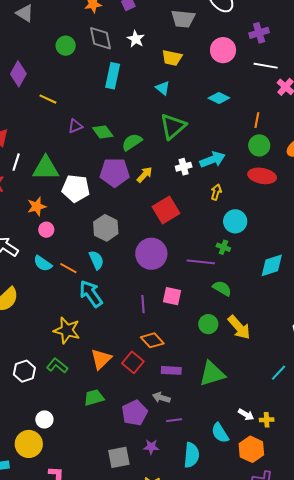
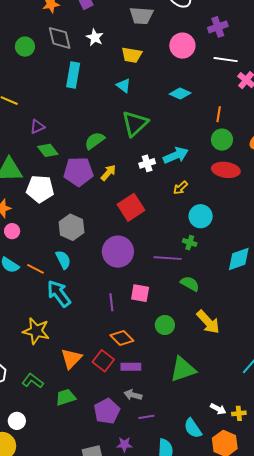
green diamond: (103, 132) -> (48, 150), moved
yellow arrow: (216, 192) -> (180, 188), turned -147
green circle: (208, 324) -> (165, 325), moved
green L-shape: (57, 366) -> (33, 381), moved
purple rectangle: (171, 370) -> (131, 367), moved

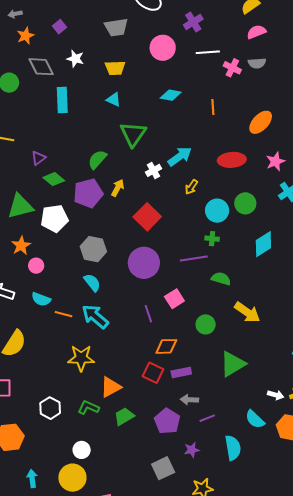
green circle: (222, 140) -> (245, 203), moved
orange line: (35, 269) -> (64, 314), moved
pink square: (140, 293) -> (174, 299), turned -30
orange diamond: (122, 338) -> (166, 346), turned -35
orange triangle: (71, 359) -> (111, 387), moved, turned 30

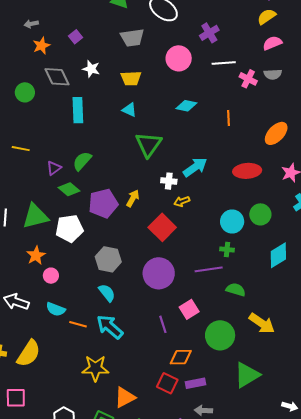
green semicircle: (97, 160) -> (82, 161), moved
white cross: (153, 170) -> (169, 181), turned 35
yellow arrow: (191, 187) -> (182, 201), moved, turned 35
green circle: (206, 324) -> (220, 335), size x1.5

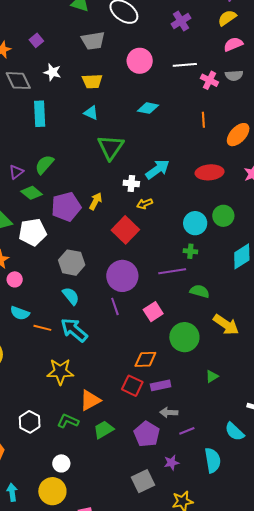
purple cross: (209, 33) -> (181, 21), moved
orange line: (228, 118) -> (203, 120), moved
purple line: (163, 324) -> (115, 306), moved
green triangle: (247, 375) -> (212, 376), size x0.5

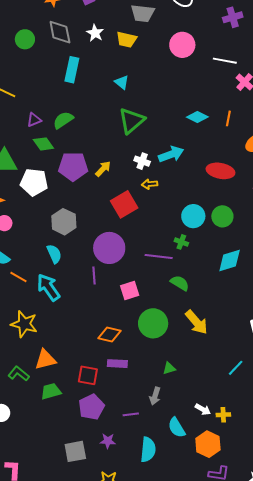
yellow trapezoid: (92, 81) -> (127, 40), moved
cyan diamond: (148, 108) -> (197, 117), moved
red square: (132, 386) -> (88, 375), moved, turned -30
gray arrow: (169, 412) -> (155, 396), moved, turned -90

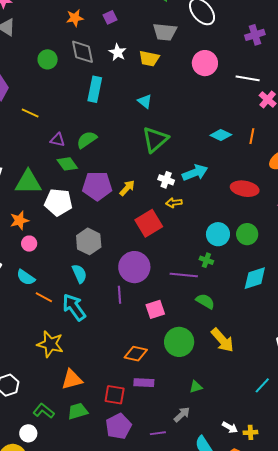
purple triangle: (34, 120) -> (58, 140), turned 35
green L-shape: (19, 374) -> (44, 411), moved
gray arrow: (155, 396) -> (182, 415), turned -150

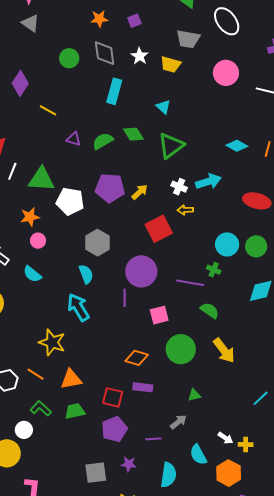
green diamond: (67, 164) -> (133, 134), moved
orange line: (44, 297) -> (35, 374), moved

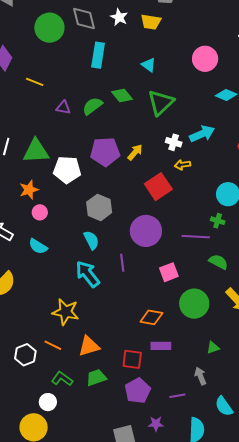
green circle: (69, 58) -> (49, 28), size x1.5
pink circle: (226, 73) -> (205, 59), moved
purple line: (125, 298) -> (122, 263), moved
gray arrow: (178, 422) -> (200, 376), turned -66

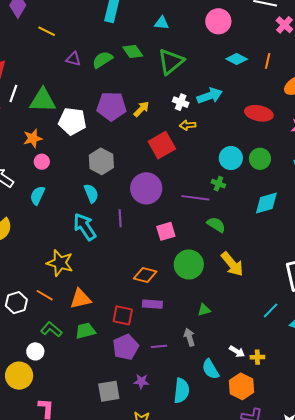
cyan triangle: (149, 65) -> (162, 23), turned -35
cyan semicircle: (38, 246) -> (37, 195), turned 78
purple line: (177, 396) -> (159, 346), moved

